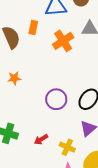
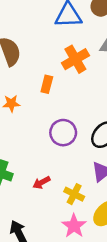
orange rectangle: (33, 28) -> (47, 84), moved

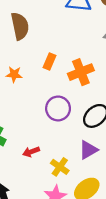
orange cross: (75, 59) -> (81, 72), moved

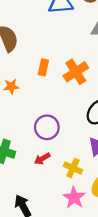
purple circle: (58, 108) -> (47, 127), moved

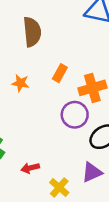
purple circle: (47, 127) -> (75, 115), moved

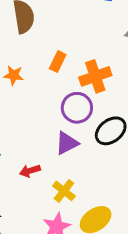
purple triangle: (92, 172) -> (67, 143), moved

